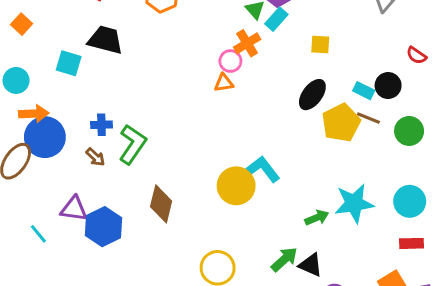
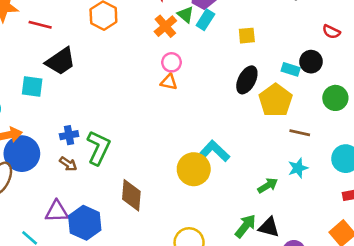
black trapezoid: (105, 40) -> (61, 61), turned 140
orange cross: (247, 43) -> (165, 26), moved
orange triangle: (224, 83) -> (169, 82), turned 30
brown line: (368, 118) -> (300, 133), moved
cyan star: (354, 203) -> (298, 168), size x0.6

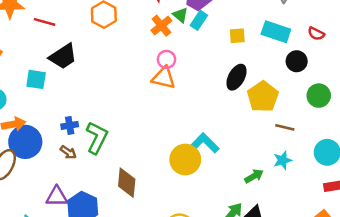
cyan rectangle: (291, 69) -> (276, 32), moved, size x1.6
orange triangle: (169, 82) -> (164, 78), size x1.5

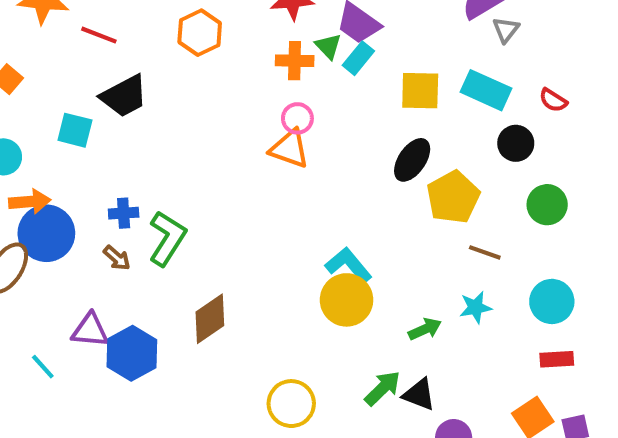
orange cross: (161, 26) -> (295, 61), turned 35
yellow square: (237, 36) -> (420, 91), size x1.5
yellow circle: (185, 160) -> (347, 300), moved
brown diamond: (127, 183) -> (210, 319), turned 44

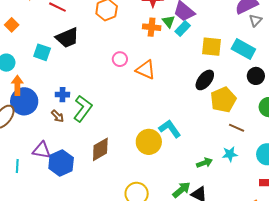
pink circle: (297, 118) -> (120, 59), moved
orange arrow: (30, 202) -> (17, 85), turned -90
yellow circle: (347, 300) -> (149, 142), moved
cyan line: (43, 367) -> (17, 166), turned 40

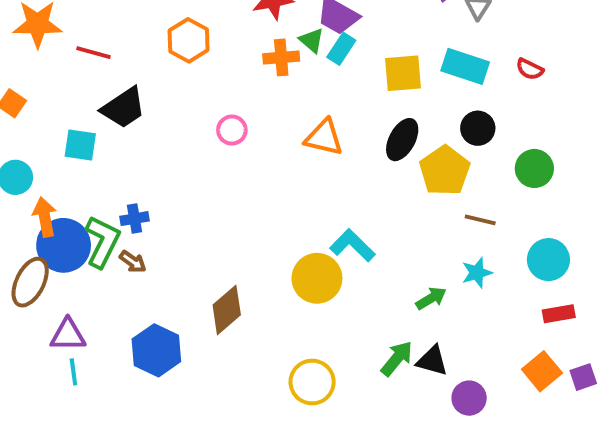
orange triangle: (146, 70) -> (324, 137), moved
black circle: (256, 76) -> (478, 128), moved
green L-shape: (83, 108) -> (102, 242), moved
purple triangle: (42, 150) -> (68, 335), moved

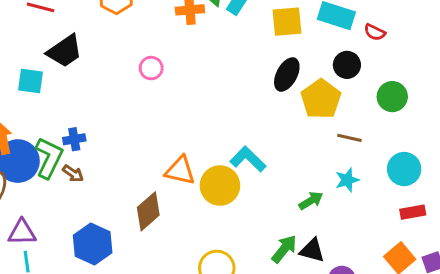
red semicircle: (530, 69) -> (375, 32), moved
orange triangle: (324, 137) -> (180, 171), moved

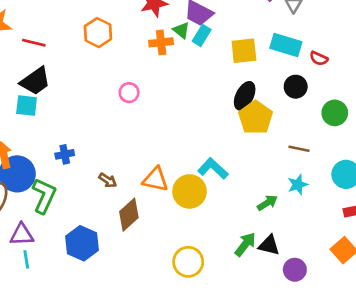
black trapezoid: (65, 51) -> (35, 81), moved
yellow pentagon: (321, 99) -> (256, 118), moved
green L-shape: (49, 158) -> (44, 196), moved
brown arrow: (73, 174) -> (108, 180), moved

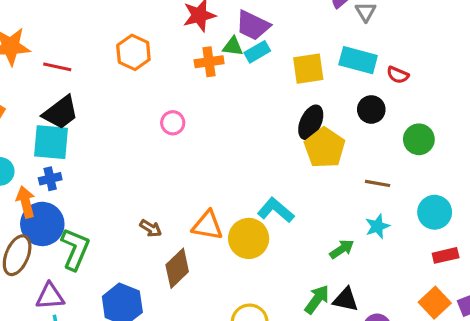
green triangle: (181, 30) -> (233, 47), turned -30
cyan rectangle: (202, 35) -> (257, 52), turned 30
cyan square: (27, 106) -> (51, 142), size x1.4
blue cross: (65, 154) -> (50, 179), moved

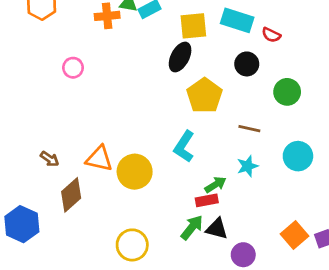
black ellipse: (311, 122) -> (180, 57), moved
cyan L-shape: (276, 210) -> (184, 147), moved, turned -100
red rectangle: (446, 255) -> (207, 200), moved

